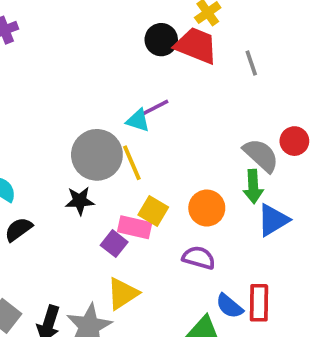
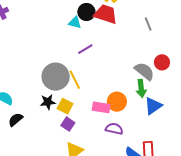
gray line: (251, 63) -> (148, 24), moved
cyan triangle: (138, 120) -> (75, 23), moved
yellow square: (153, 211) -> (65, 106), moved
pink rectangle: (135, 227) -> (101, 107), moved

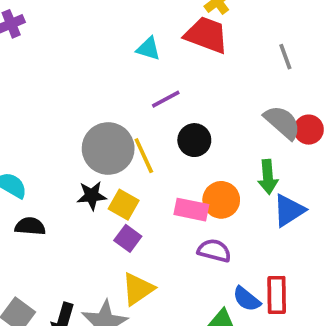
black circle: (86, 12) -> (194, 140), moved
gray semicircle: (144, 71) -> (282, 122), moved
black semicircle: (16, 120) -> (30, 226), turned 42

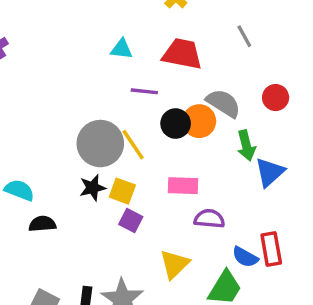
red trapezoid: (206, 35) -> (182, 54), moved
purple line: (166, 99) -> (144, 91), turned 44
gray semicircle: (282, 122) -> (223, 103), moved
orange circle: (221, 200) -> (199, 121), moved
yellow triangle: (138, 289) -> (174, 264), moved

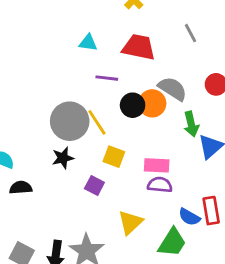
pink rectangle: (183, 186) -> (157, 165), moved
yellow square: (122, 191) -> (114, 157), moved

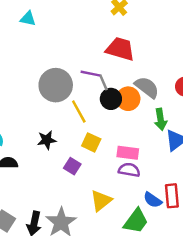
gray line: (191, 33) -> (103, 82), moved
cyan triangle: (88, 43) -> (28, 19), moved
gray circle: (70, 121) -> (56, 85), moved

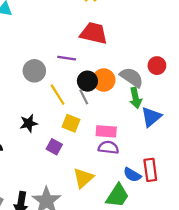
gray line: (103, 82) -> (84, 97), moved
gray circle: (56, 85) -> (34, 71), size x0.7
gray semicircle: (147, 87) -> (132, 77), moved

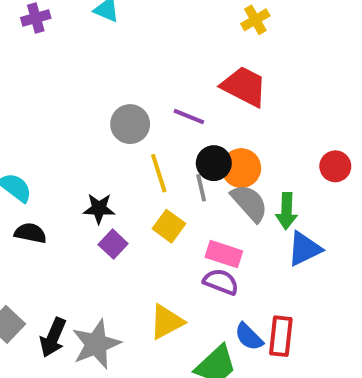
gray semicircle: (132, 77) -> (249, 203), moved
purple square: (54, 147) -> (113, 244), moved

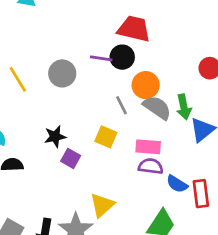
black circle: (214, 163) -> (122, 57), moved
yellow line: (159, 173) -> (18, 79), moved
yellow triangle: (167, 322) -> (102, 205), moved
blue semicircle: (249, 337) -> (177, 184), moved

